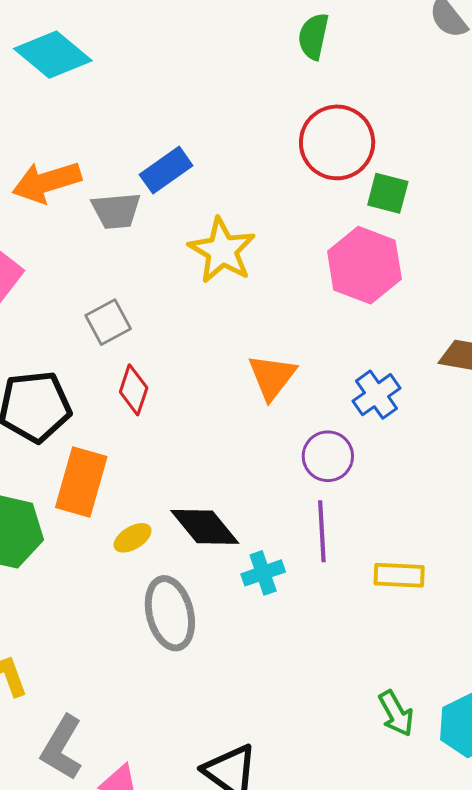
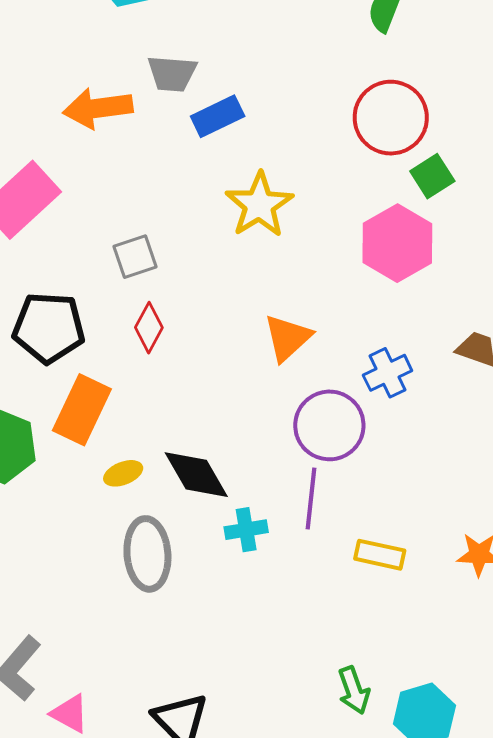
green square: (388, 193) -> (432, 176), turned 33
gray trapezoid: (116, 211) -> (172, 73), moved
purple circle: (328, 456) -> (329, 425), size x1.4

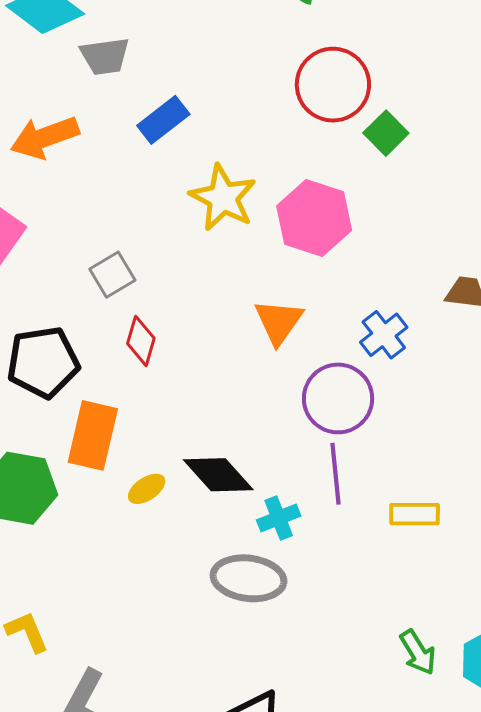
gray trapezoid: (172, 73) -> (105, 56), moved
pink hexagon: (397, 243) -> (314, 218), moved
gray ellipse: (147, 554) -> (248, 578), moved, turned -66

